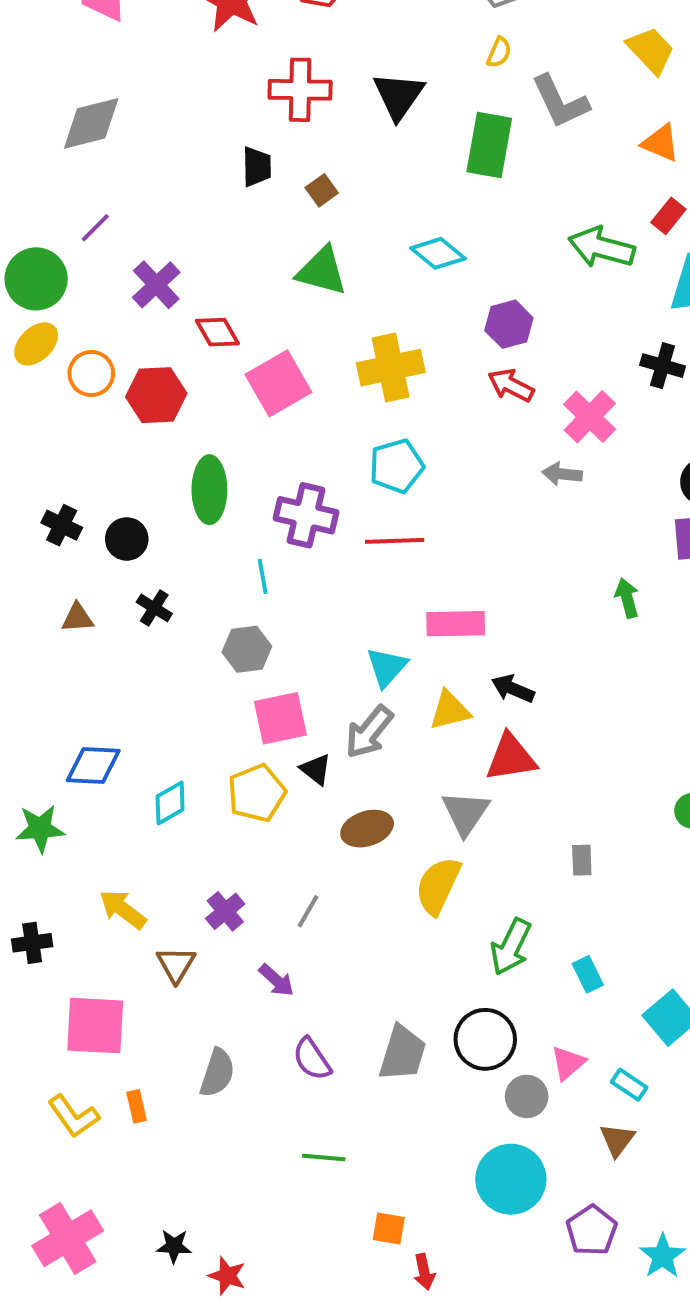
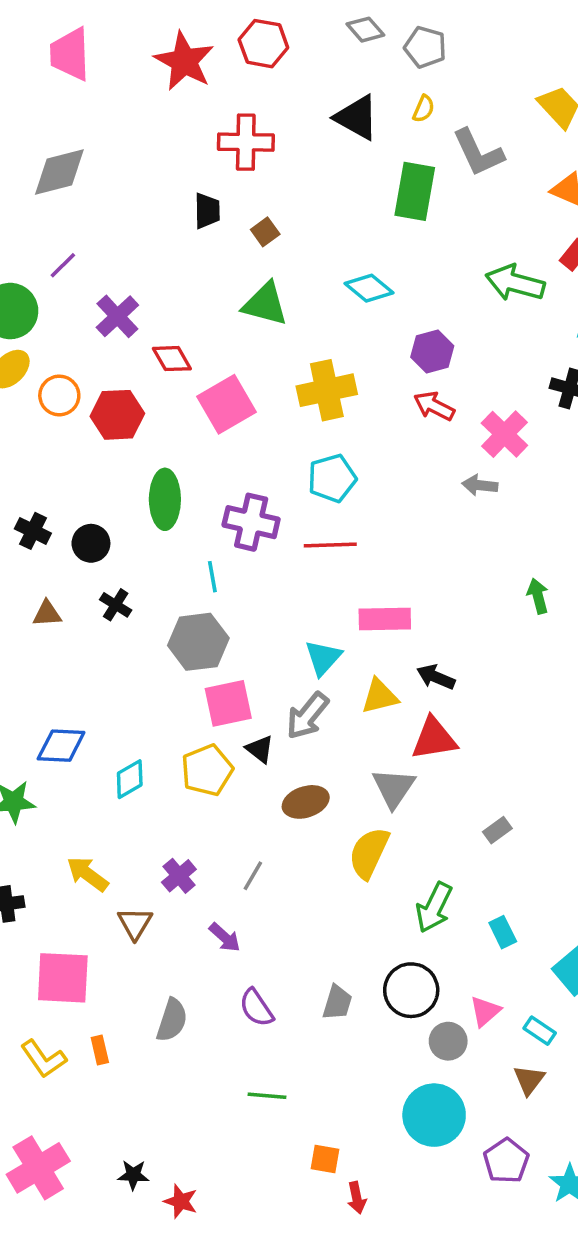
black triangle: (399, 96) -> (357, 118), moved, turned -36
gray hexagon: (247, 649) -> (198, 642), size x1.4
gray rectangle: (582, 860) -> (497, 830), turned 56
gray trapezoid: (403, 1053) -> (337, 1002), size x0.7

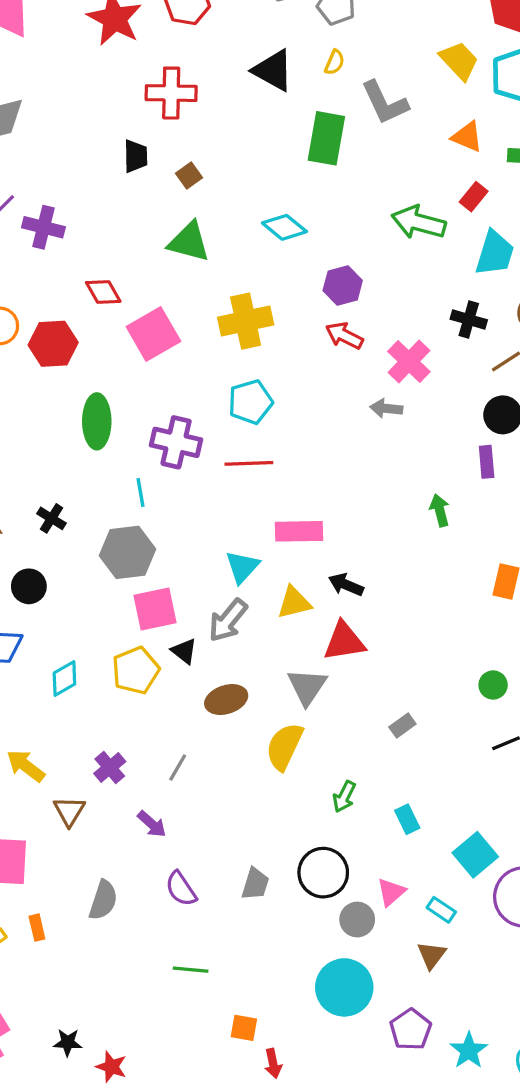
purple cross: (117, 316) -> (43, 227), moved, turned -33
black circle: (91, 543) -> (29, 586), moved
green arrow: (434, 907) -> (344, 797), size x0.7

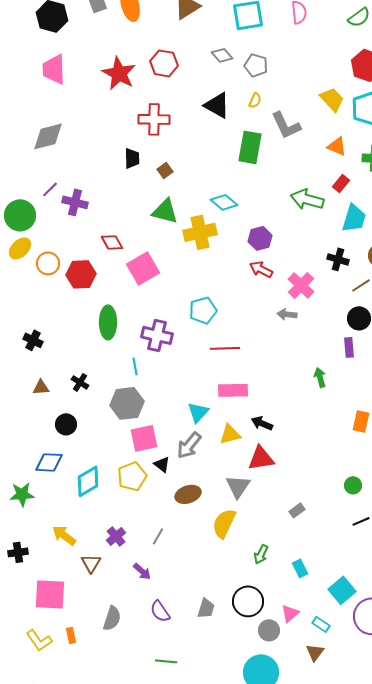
yellow cross: (246, 321) -> (200, 232), moved
red line: (249, 463) -> (225, 348), moved
cyan diamond: (64, 679) -> (88, 481), size x1.4

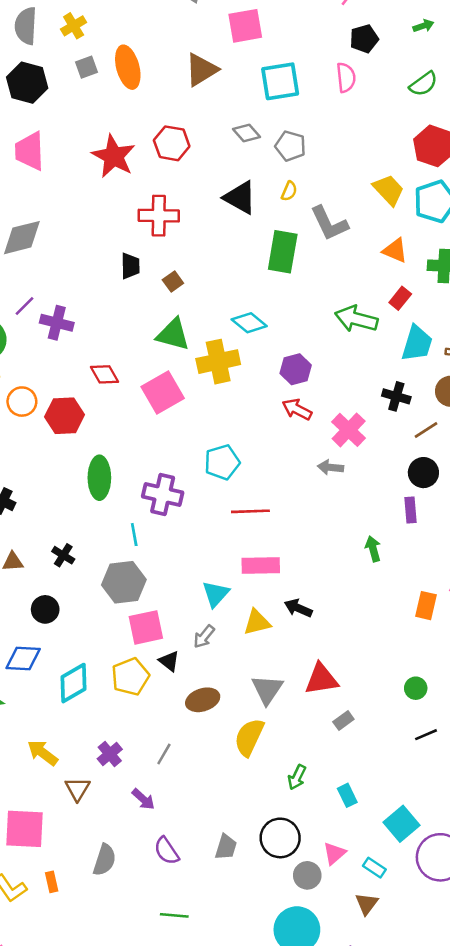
pink square: (143, 268) -> (163, 393), moved
gray arrow: (189, 445) -> (204, 637), size x0.7
red triangle: (261, 458) -> (321, 679), moved

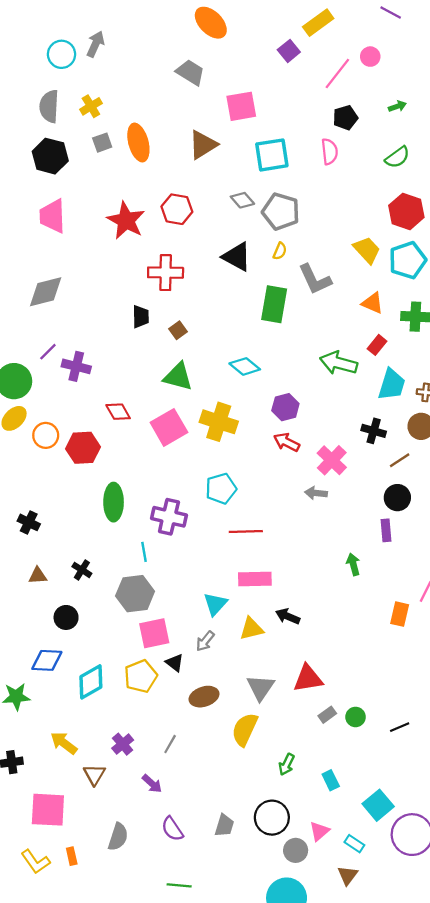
gray pentagon: (290, 146) -> (281, 211), size x1.4
yellow cross: (218, 362) -> (219, 422), moved, turned 30
green circle: (416, 688) -> (356, 717), moved

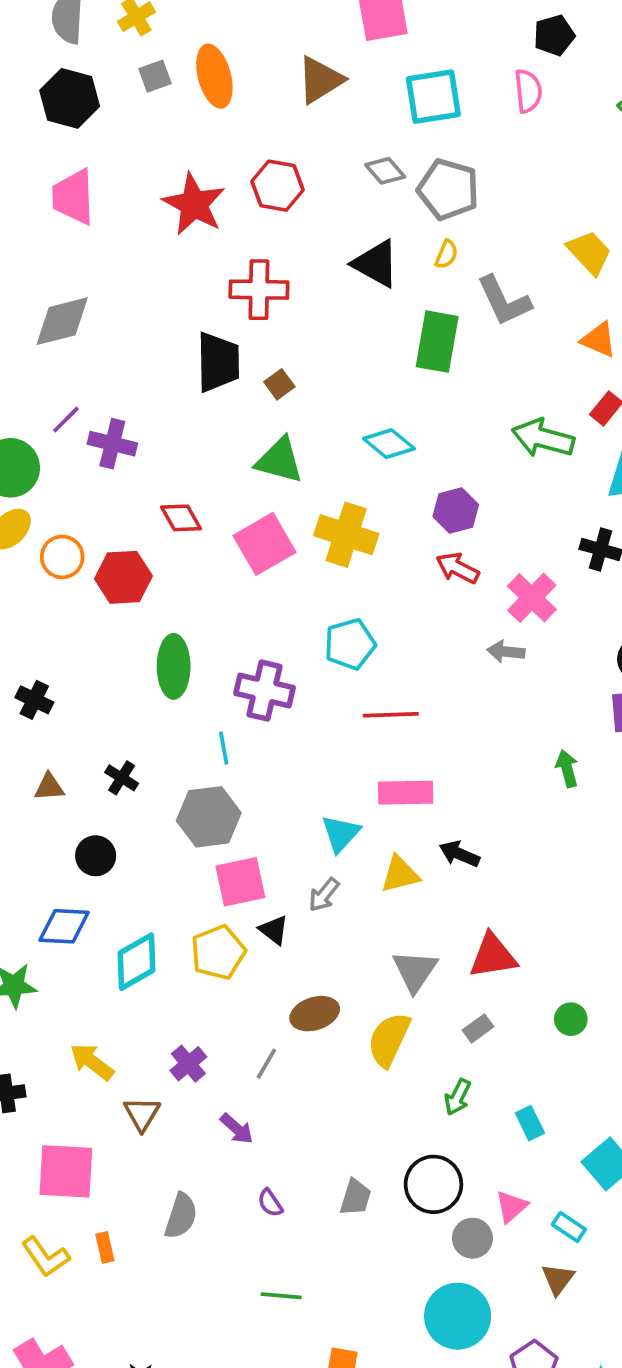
black trapezoid: (141, 317) -> (218, 362), size x1.6
brown ellipse: (204, 697) -> (315, 1014), moved
gray rectangle: (327, 715) -> (478, 1028), moved
purple semicircle: (172, 829) -> (270, 1203), size x0.7

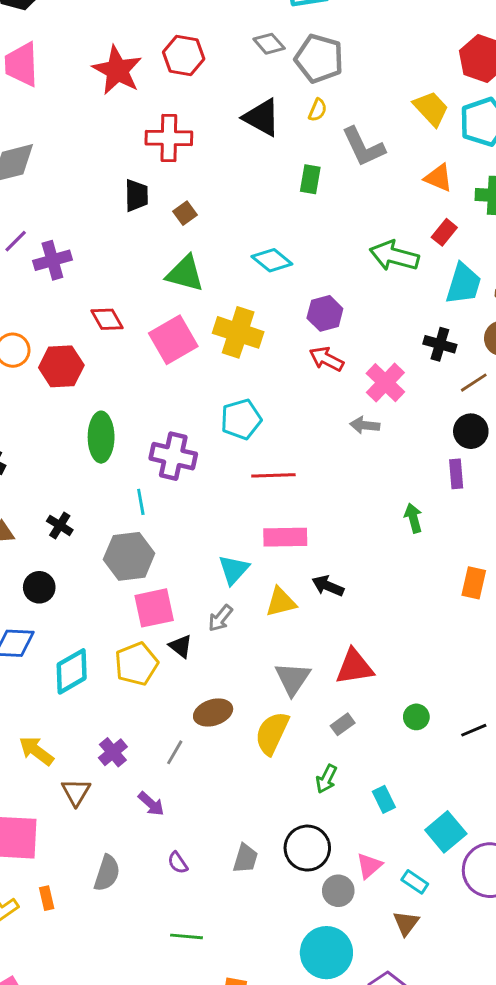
green rectangle: (437, 342) -> (310, 179), size x0.6
black trapezoid: (218, 362) -> (136, 195), size x0.7
purple cross: (112, 444) -> (52, 260), turned -30

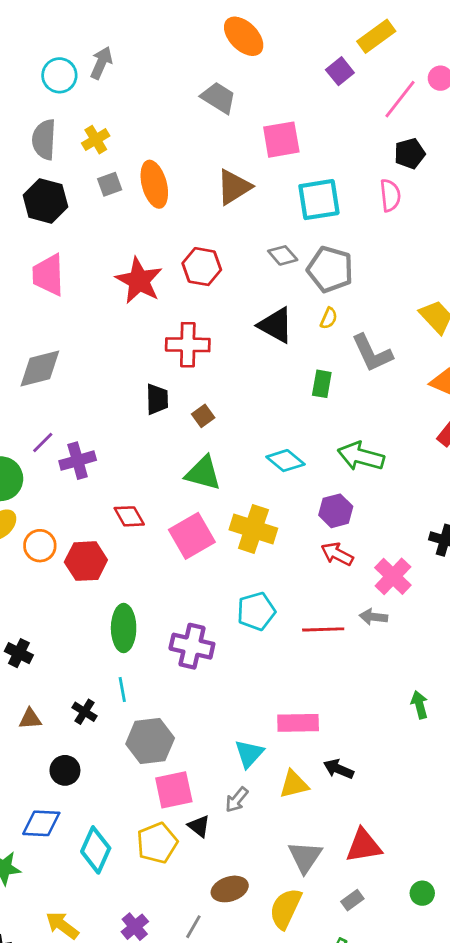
green arrow: (394, 256) -> (361, 456), moved
red line: (273, 475) -> (323, 629), moved
cyan line: (141, 502) -> (122, 689), moved
cyan diamond: (72, 671) -> (96, 850), turned -36

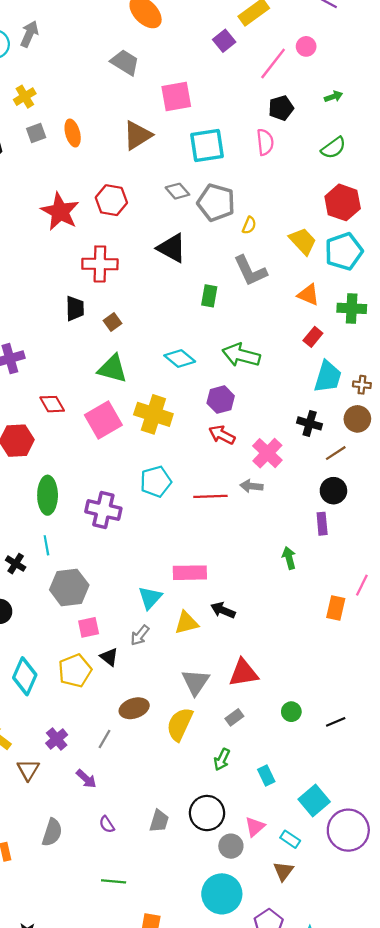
orange ellipse: (154, 184) -> (73, 133), size x0.7
yellow semicircle: (329, 318) -> (249, 225), moved
pink square: (174, 790) -> (89, 627), size x0.7

